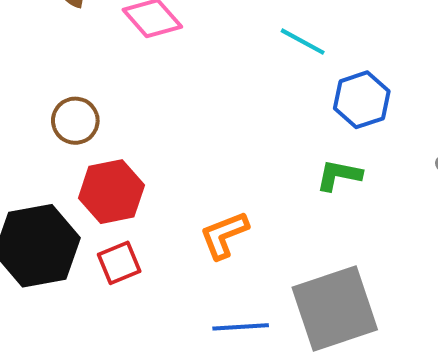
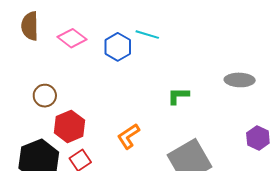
blue hexagon: (362, 100) -> (118, 47), moved

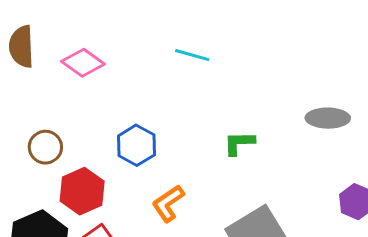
blue hexagon: (118, 47) -> (136, 145), moved

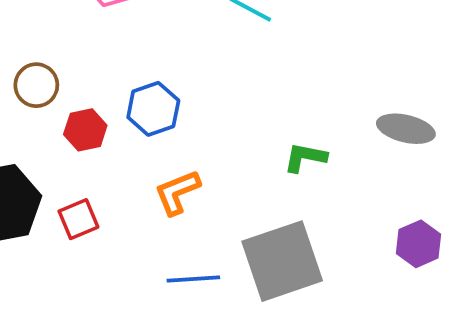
green L-shape: (239, 143) -> (305, 157), moved
red hexagon: (82, 191) -> (85, 130), moved, size x0.7

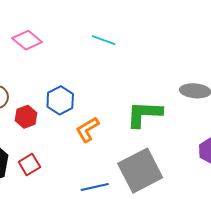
green L-shape: (305, 157) -> (144, 114), size x1.6
orange L-shape: (177, 192) -> (87, 129), moved

